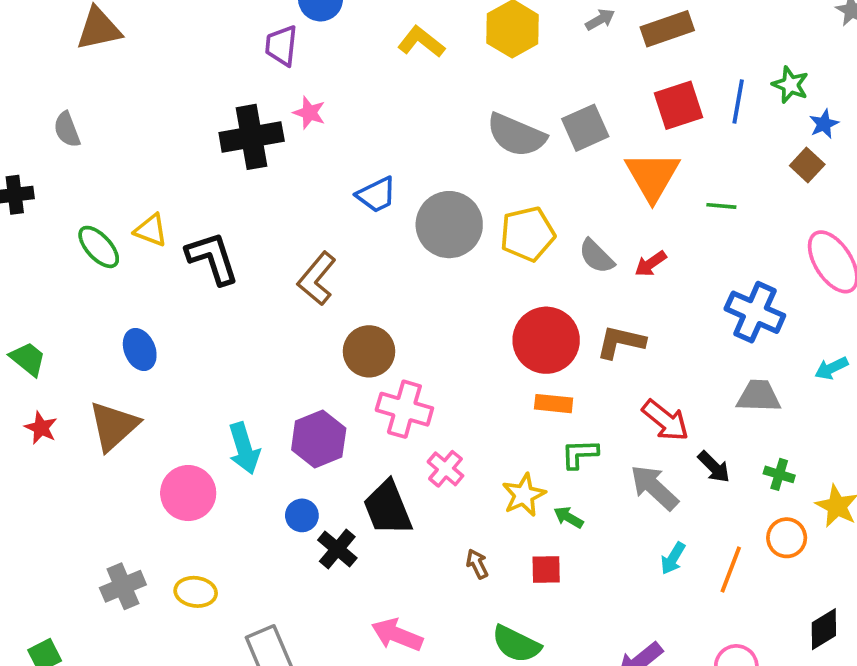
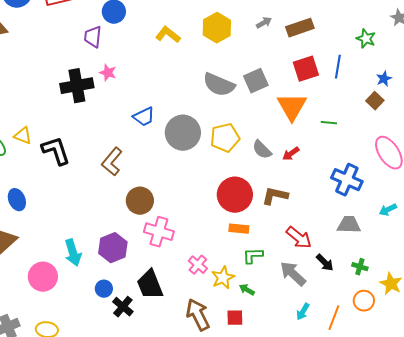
green star: (790, 85) -> (366, 39), moved
pink cross: (445, 469) -> (198, 265), moved
brown arrow: (477, 564) -> (198, 315), size x2.0

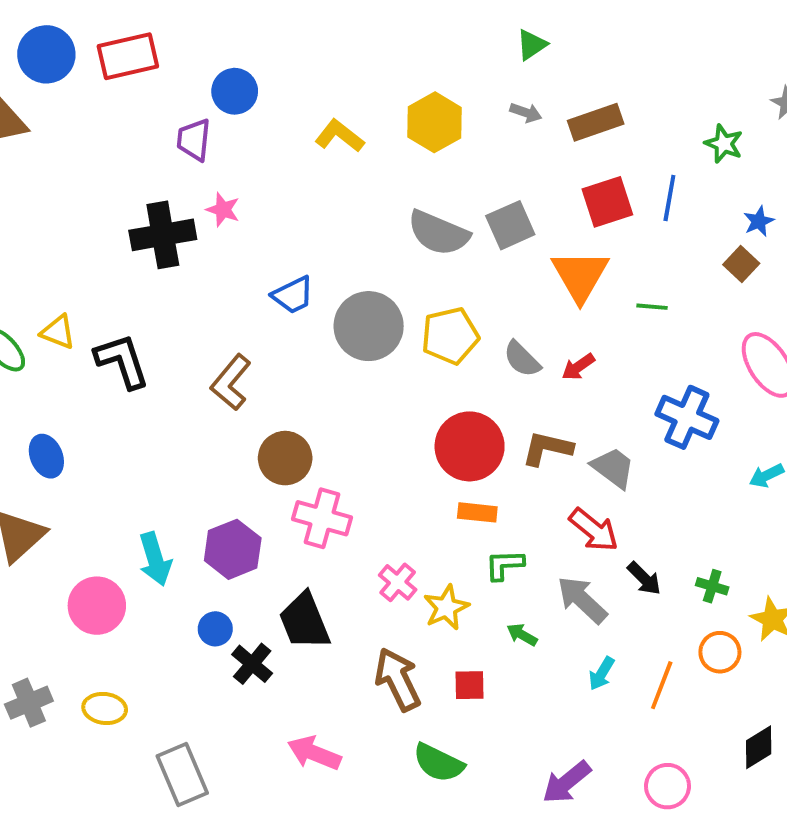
gray arrow: (264, 23) -> (526, 113), turned 49
gray trapezoid: (349, 225) -> (613, 468), moved, turned 35
green arrow: (247, 290) -> (522, 635), moved

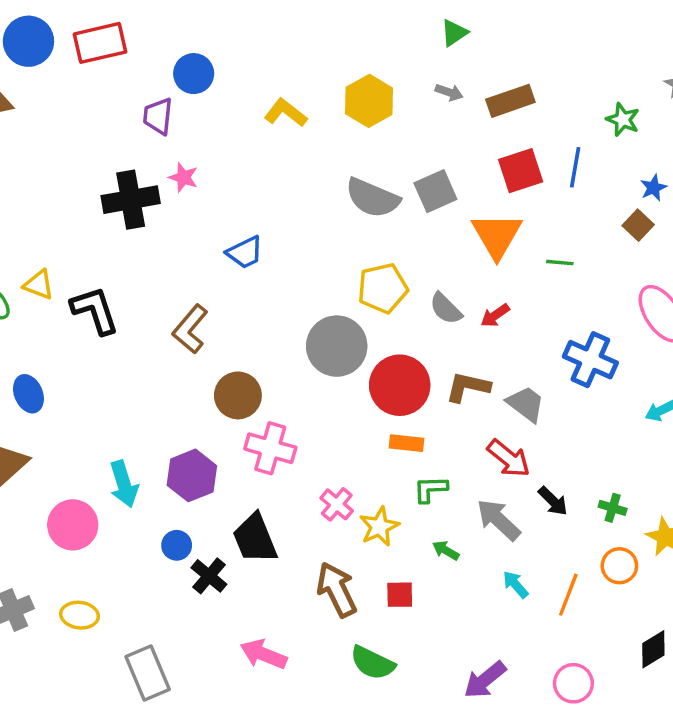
gray circle: (369, 326) -> (337, 346), moved
cyan arrow: (601, 674) -> (516, 584), turned 108

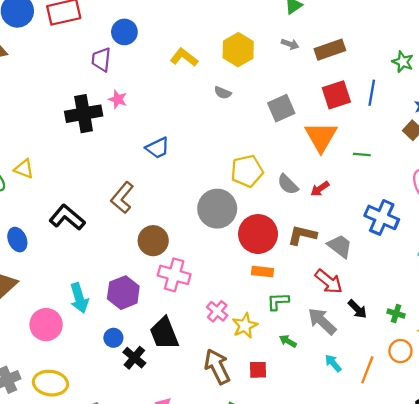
gray semicircle: (372, 198) -> (223, 93), moved, size x0.5
black L-shape: (95, 310) -> (67, 217), moved, turned -32
yellow ellipse: (80, 615) -> (50, 383), size x1.4

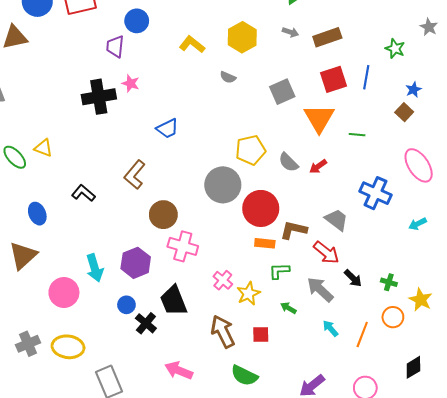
black L-shape: (67, 217) -> (83, 193), size x0.7
brown L-shape: (302, 235) -> (294, 230), moved

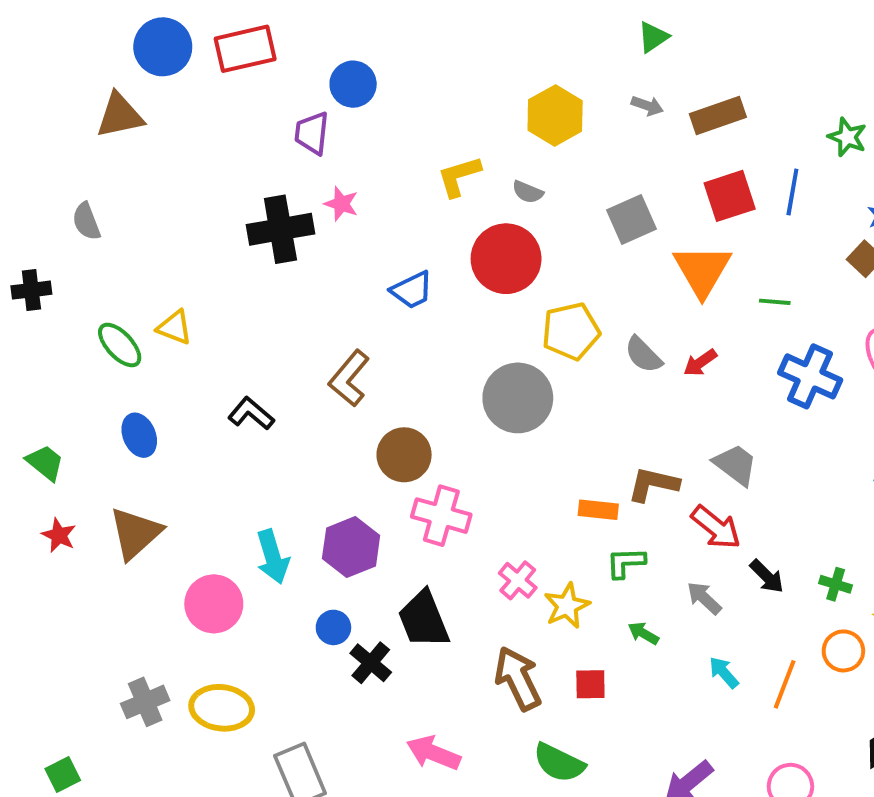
yellow L-shape: (192, 44) -> (459, 176), moved, turned -55
blue cross: (376, 193) -> (810, 376), moved
red circle: (261, 208) -> (506, 259), moved
blue ellipse: (37, 214) -> (139, 435), moved
gray arrow: (320, 289) -> (704, 598), size x0.7

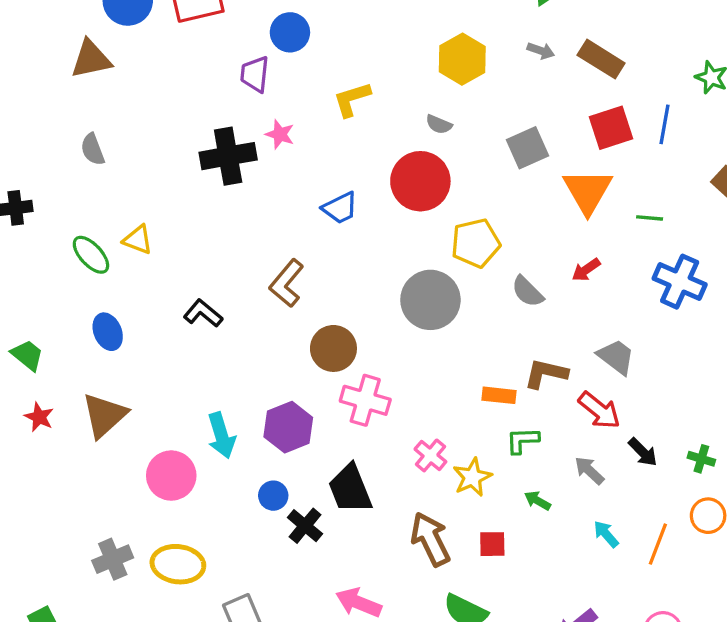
brown rectangle: (718, 115) -> (601, 59), turned 51
yellow L-shape: (459, 176) -> (352, 99), moved
gray semicircle: (86, 221) -> (93, 149), moved
gray semicircle: (643, 355) -> (527, 292), moved

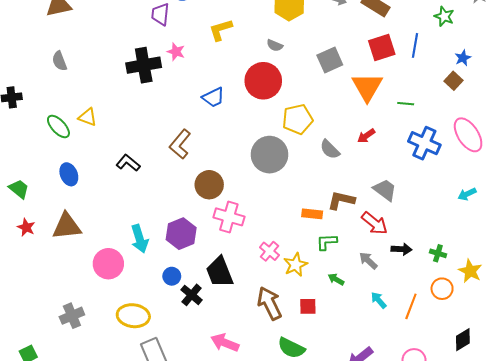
brown triangle: (104, 415) -> (67, 226), turned 36
black arrow: (643, 452) -> (402, 249), turned -42
yellow ellipse: (178, 564) -> (133, 316), moved

